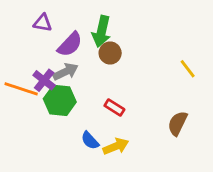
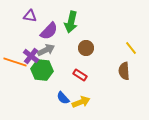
brown circle: (110, 53) -> (86, 48), moved
brown semicircle: (178, 123) -> (124, 71), moved, turned -30

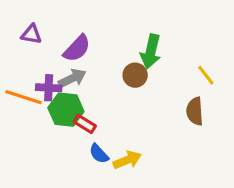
purple triangle: (30, 16) -> (31, 34), moved
green arrow: (71, 22) -> (151, 52), moved
purple cross: (31, 56) -> (49, 88), turned -35
red rectangle: (80, 75) -> (85, 124), moved

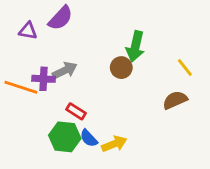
purple semicircle: (77, 48) -> (60, 18), moved
green hexagon: (66, 110) -> (65, 137), moved
brown semicircle: (195, 111) -> (175, 100), turned 70

